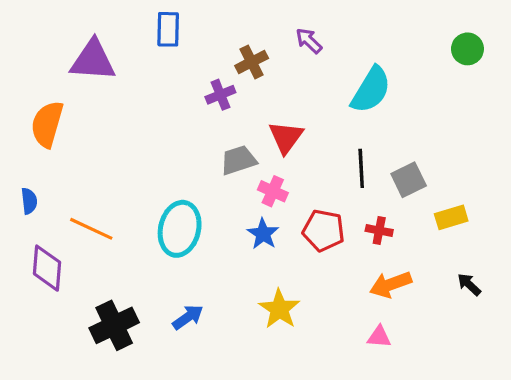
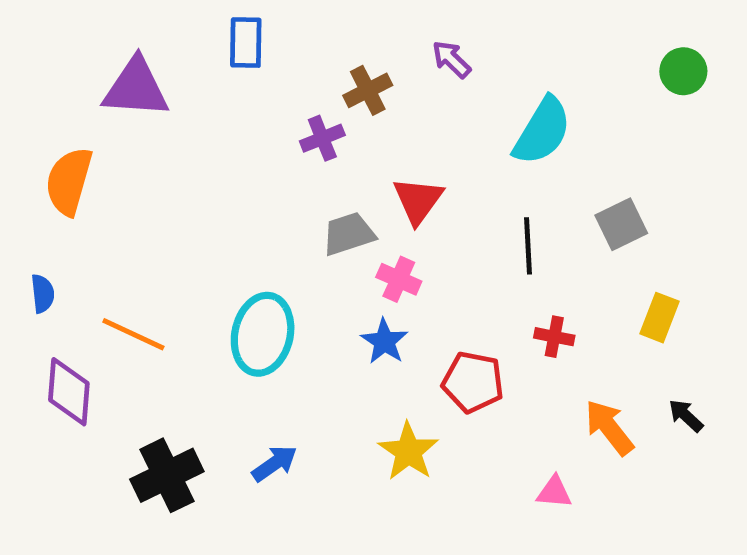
gray square: (409, 180) -> (621, 224), moved
yellow rectangle: (451, 217) -> (659, 318), turned -52
red pentagon: (324, 230) -> (473, 382), moved
orange arrow: (391, 284) -> (609, 428), moved, turned 72

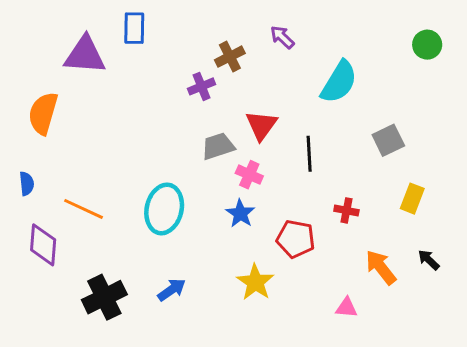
blue rectangle: (246, 43) -> (134, 28), moved
black line: (528, 246) -> (309, 154), moved

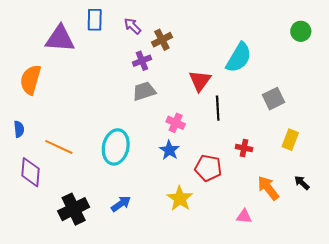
purple arrow: (282, 37) -> (133, 26), moved
red triangle: (261, 125) -> (200, 81), moved
gray trapezoid: (218, 146) -> (144, 91), moved

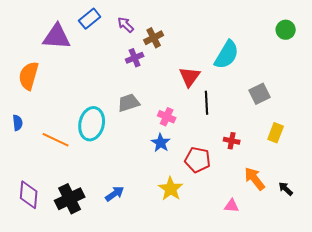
blue rectangle: (95, 20) -> (90, 19), turned 50
gray trapezoid: (144, 91) -> (129, 103), moved
cyan ellipse: (116, 147) -> (92, 124), moved
purple diamond: (31, 172) -> (29, 195), moved
black arrow: (302, 183) -> (286, 189), moved

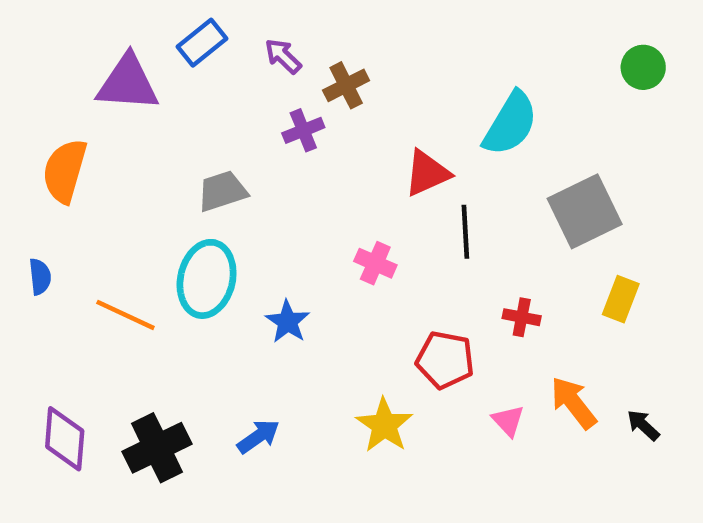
red triangle: (190, 77) -> (427, 173), turned 30
gray square: (260, 94) -> (585, 211), size x1.5
gray trapezoid: (129, 103) -> (222, 191), moved
blue star: (161, 143) -> (288, 322), moved
pink triangle: (232, 206) -> (508, 421), moved, turned 42

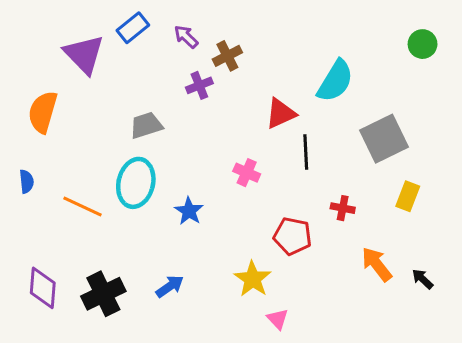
purple triangle: (128, 83) -> (84, 54), turned 42
pink triangle: (508, 421) -> (278, 319), moved

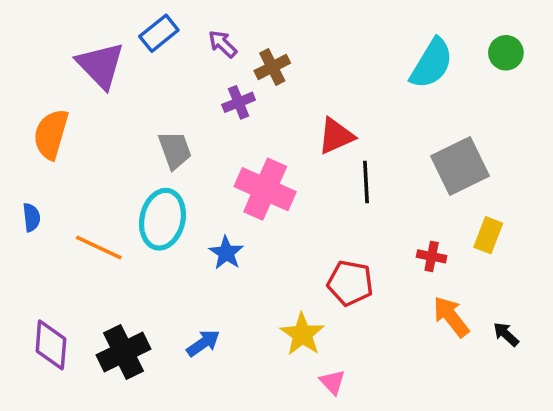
cyan semicircle: (335, 81) -> (432, 63), moved
gray trapezoid: (146, 125) -> (175, 150), turned 88
pink cross: (247, 173) -> (265, 189), moved, size x1.8
red cross: (343, 208) -> (432, 256), moved

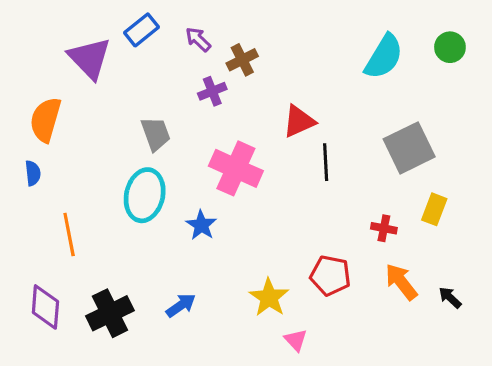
blue semicircle: (31, 217) -> (33, 173), moved
orange line: (99, 248) -> (69, 235), moved, turned 54
red pentagon: (350, 283) -> (330, 275), moved

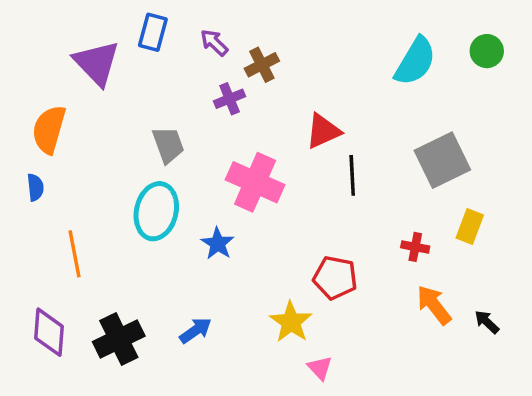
blue rectangle: (141, 30) -> (153, 32), turned -36
red pentagon: (330, 275) -> (335, 278), moved

